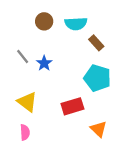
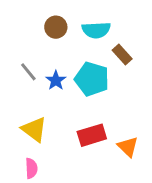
cyan pentagon: (97, 78) -> (92, 79), moved
orange triangle: (99, 129) -> (128, 147), moved

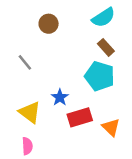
cyan semicircle: (96, 30) -> (103, 17), moved, turned -30
cyan pentagon: (92, 79) -> (100, 76), moved
blue star: (56, 80) -> (60, 97), moved

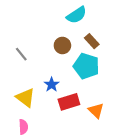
cyan semicircle: (103, 17) -> (77, 15), moved
brown circle: (49, 24) -> (62, 45), moved

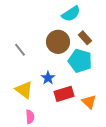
brown circle: (62, 45) -> (58, 42), size x1.5
pink semicircle: (23, 127) -> (30, 117), moved

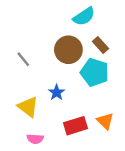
red rectangle: (64, 94) -> (76, 126), moved
pink semicircle: (30, 117) -> (35, 139), turned 96

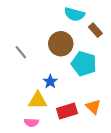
cyan semicircle: (84, 17) -> (74, 14), turned 48
brown rectangle: (100, 45) -> (95, 30), moved
yellow triangle: (28, 107) -> (38, 100), moved, turned -36

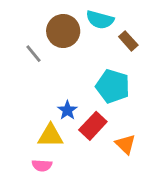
brown circle: (61, 44) -> (63, 31), moved
gray line: (21, 52) -> (33, 54), moved
red rectangle: (67, 111) -> (93, 126), moved, turned -30

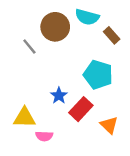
yellow triangle: (50, 136) -> (24, 118), moved
pink semicircle: (42, 165) -> (44, 136), moved

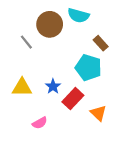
brown rectangle: (112, 35) -> (101, 43), moved
yellow triangle: (24, 118) -> (22, 87), moved
pink semicircle: (44, 136) -> (40, 123), turned -32

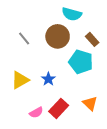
brown circle: (50, 24) -> (58, 36), moved
yellow triangle: (22, 87) -> (20, 80), turned -30
red rectangle: (73, 99) -> (59, 108), moved

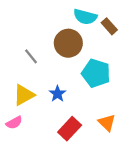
gray line: (24, 38) -> (31, 56), moved
brown rectangle: (92, 39) -> (109, 26), moved
pink semicircle: (36, 113) -> (14, 123), moved

